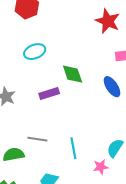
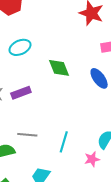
purple rectangle: (49, 93) -> (21, 93), moved
cyan line: (73, 148) -> (64, 142), turned 30

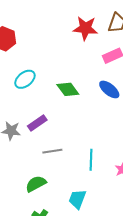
gray line: (27, 135) -> (52, 151), moved

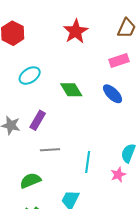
red star: (85, 28) -> (76, 31), moved, turned 30
purple rectangle: (37, 123) -> (38, 120), turned -30

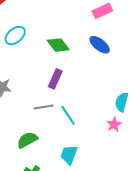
purple rectangle: (38, 120) -> (55, 79), moved
cyan line: (88, 162) -> (68, 115), moved, turned -35

